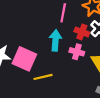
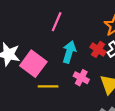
pink line: (63, 13) -> (57, 22), moved
pink cross: (77, 52) -> (81, 78), moved

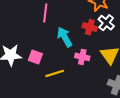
cyan arrow: (69, 52) -> (65, 37), turned -30
pink square: (33, 64) -> (35, 57), size x0.6

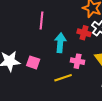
cyan arrow: (65, 37) -> (60, 43), turned 36
yellow line: (55, 73) -> (63, 78), moved

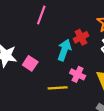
pink line: (41, 21) -> (41, 15), moved
red cross: (84, 33) -> (81, 37), moved, turned 32

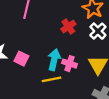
cyan arrow: (64, 50) -> (54, 60), moved

